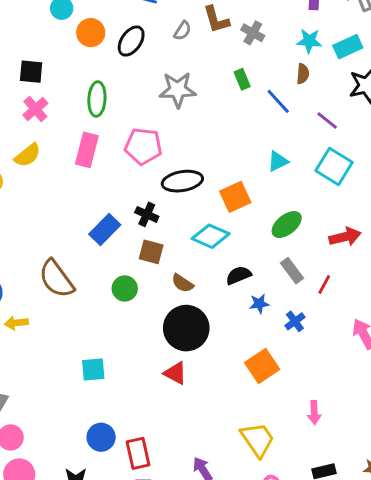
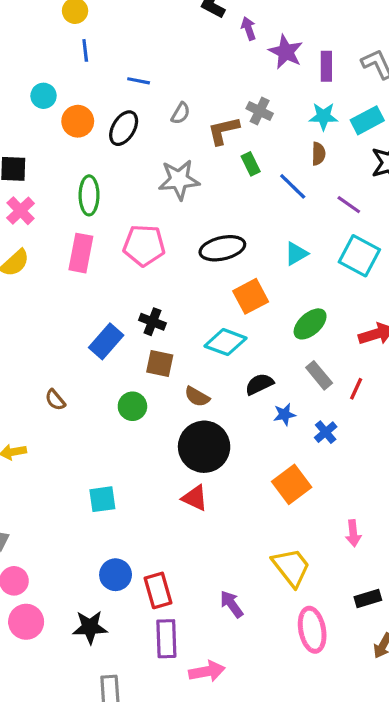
brown L-shape: (216, 20) -> (223, 131), moved, turned 96
black ellipse: (182, 181) -> (222, 248), moved
brown semicircle: (56, 279) -> (55, 400), size x0.5

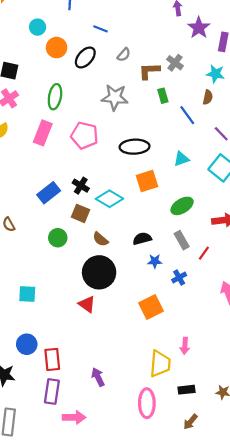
cyan diamond: (226, 342) -> (109, 199), moved
yellow trapezoid: (291, 567) -> (160, 364), moved, turned 32

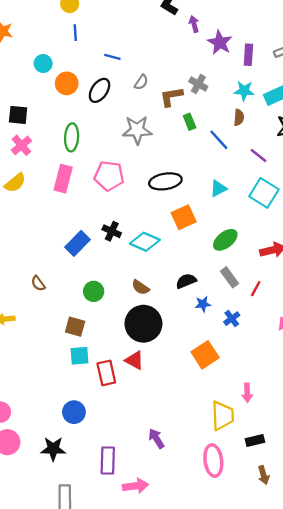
brown square: (80, 213) -> (75, 327), moved
cyan square: (27, 294) -> (79, 356), moved
red rectangle: (52, 359) -> (106, 373), moved
brown arrow: (190, 422) -> (264, 475), turned -49

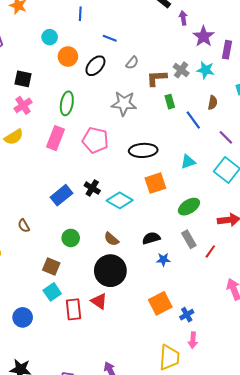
cyan star: (244, 91) -> (206, 70), moved
blue cross: (232, 319) -> (187, 315), moved
cyan square: (79, 356) -> (52, 292), turned -36
blue circle: (74, 412) -> (23, 317), moved

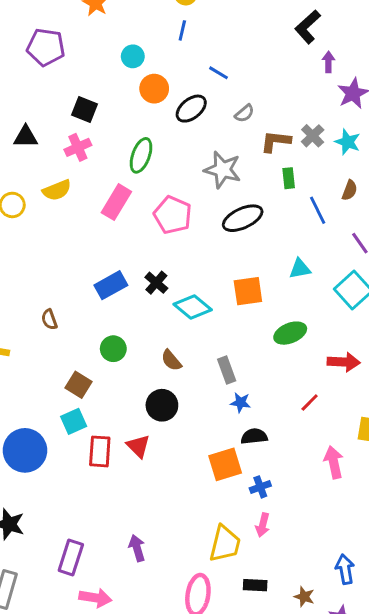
black ellipse: (143, 150) -> (243, 218), moved, turned -32
black semicircle: (151, 238) -> (254, 436), moved
gray rectangle: (189, 239) -> (227, 370), moved
black circle: (110, 271) -> (162, 405), size x0.7
blue circle: (23, 317) -> (25, 450), size x1.5

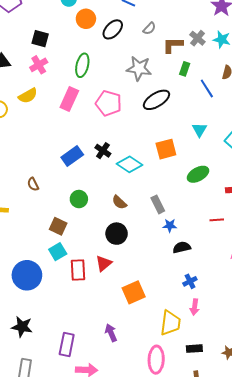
green rectangle: (289, 178) -> (185, 69), turned 32
cyan triangle: (300, 269) -> (199, 130), turned -42
red line: (310, 402) -> (217, 220), turned 48
red triangle: (138, 446) -> (104, 263), turned 42
orange square: (225, 464) -> (134, 292), moved

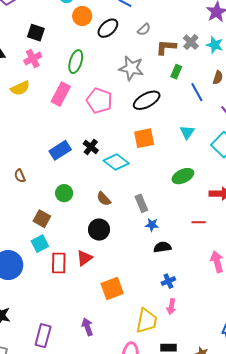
orange square: (166, 149) -> (144, 138), moved

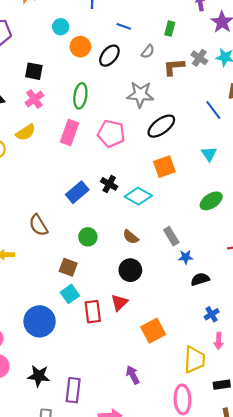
green rectangle: (176, 72) -> (170, 29), moved
brown semicircle: (20, 176) -> (38, 225), size x1.5
purple rectangle: (43, 336) -> (73, 390), moved

